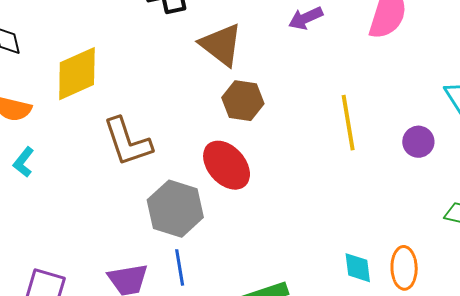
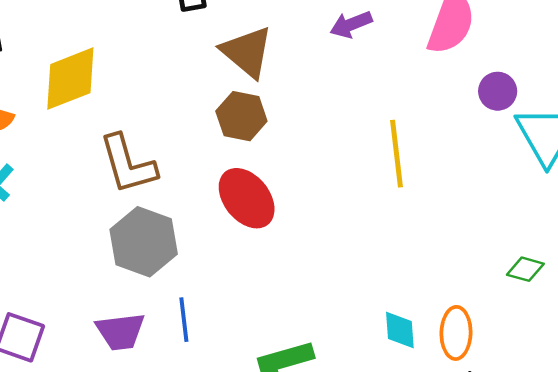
brown hexagon: (243, 101) -> (241, 116), moved
purple circle: (418, 142) -> (498, 91), moved
gray hexagon: (175, 209) -> (144, 242), moved

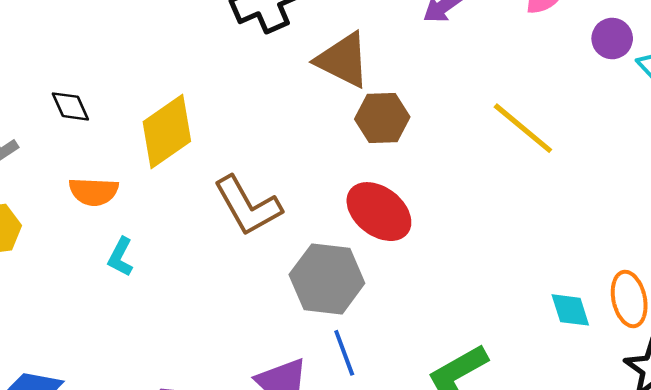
brown hexagon: (241, 116) -> (382, 118), moved
yellow line: (396, 154) -> (523, 128), turned -30
gray hexagon: (144, 242) -> (327, 279), moved

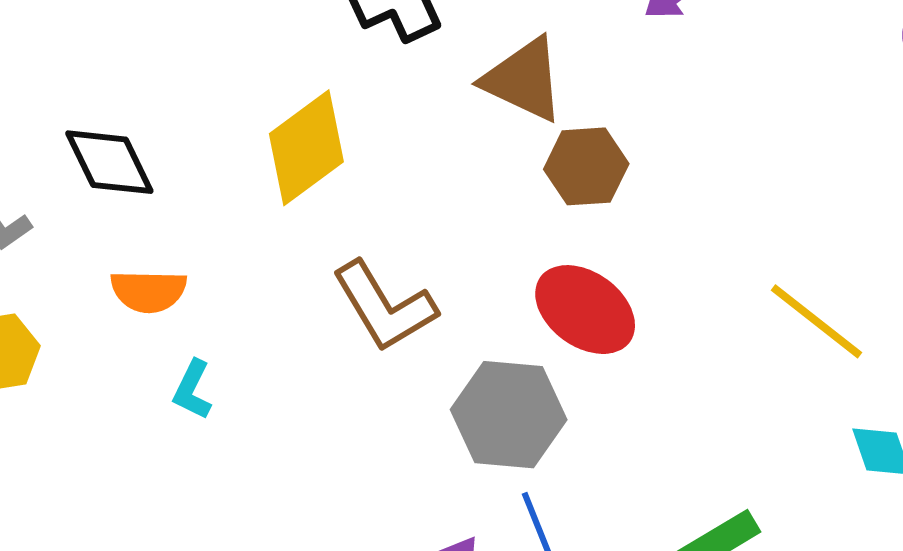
black diamond: (70, 106) -> (109, 162), size x1.5
yellow line: (523, 128) -> (817, 321), moved
yellow diamond: (167, 132) -> (306, 148), moved

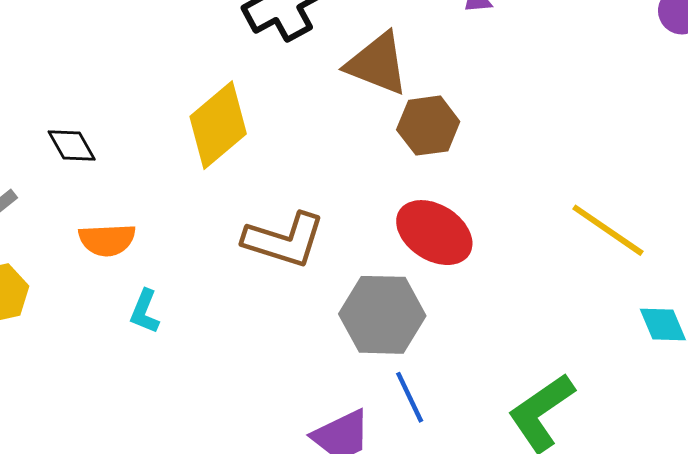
black diamond: (109, 162) -> (72, 145), size x0.7
brown L-shape: (384, 306) -> (284, 240), turned -38

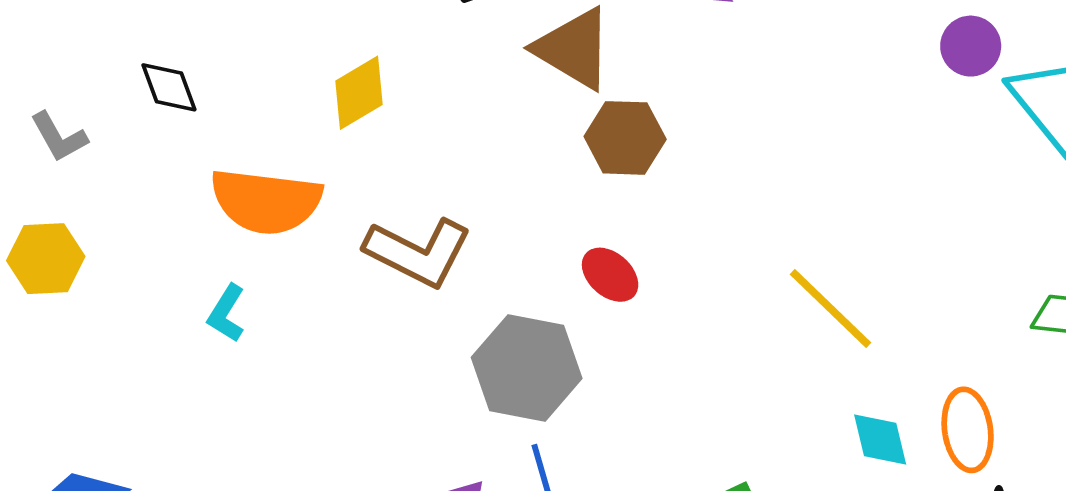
yellow diamond: (218, 125) -> (359, 93), size x0.7
red ellipse: (434, 233) -> (610, 275), size x0.6
orange semicircle: (107, 240) -> (266, 201), moved, size x1.5

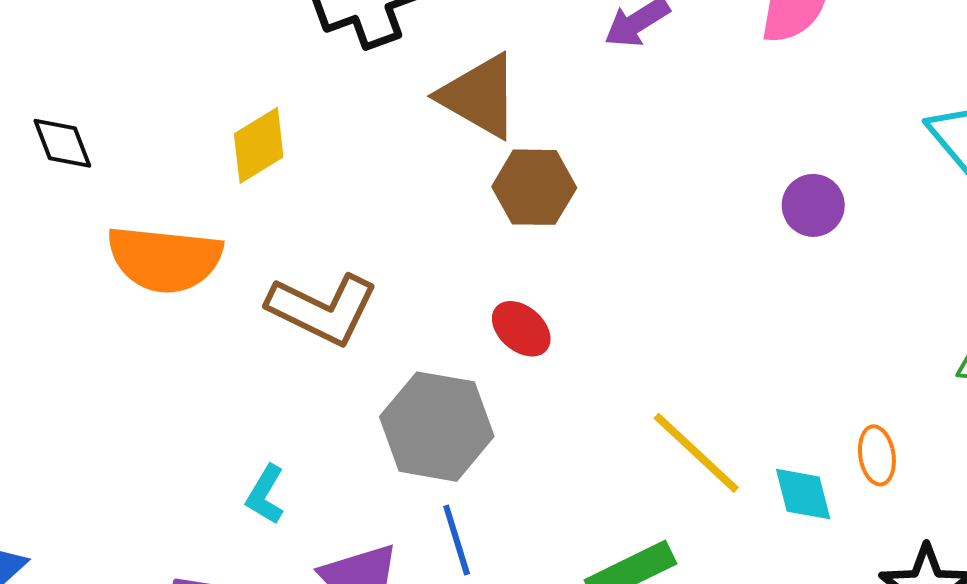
purple circle: (971, 46) -> (813, 205), moved
yellow line: (831, 309) -> (696, 453), moved
cyan L-shape: (226, 313) -> (265, 495), moved
orange ellipse: (968, 430) -> (877, 455), moved, size x0.7

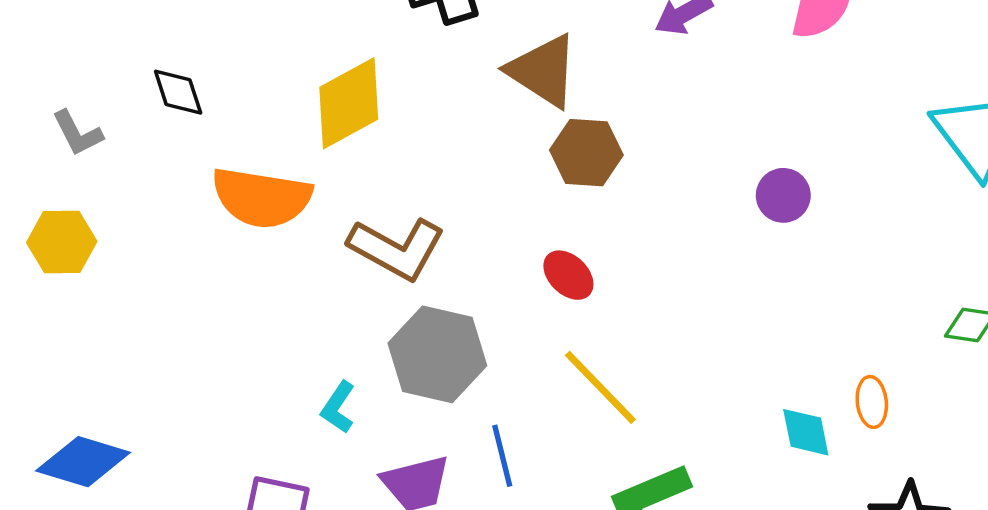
yellow diamond: (259, 145) -> (349, 103), size x1.4
purple circle: (813, 205) -> (783, 195), moved
gray hexagon: (437, 427) -> (437, 354), moved
yellow line: (696, 453) -> (600, 387), moved

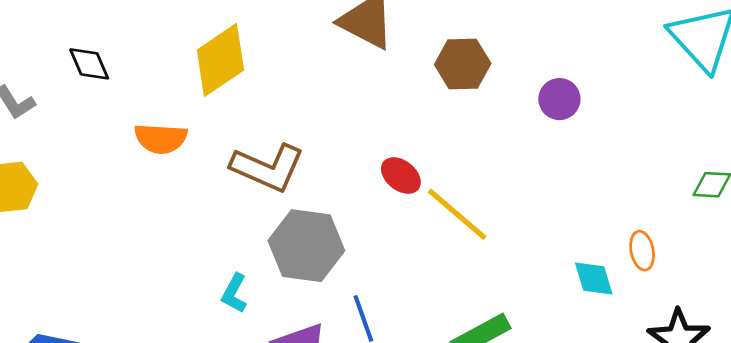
brown hexagon: (586, 153) -> (463, 64), moved
orange semicircle: (262, 198) -> (161, 139), size x0.7
yellow line: (600, 387) -> (457, 214), moved

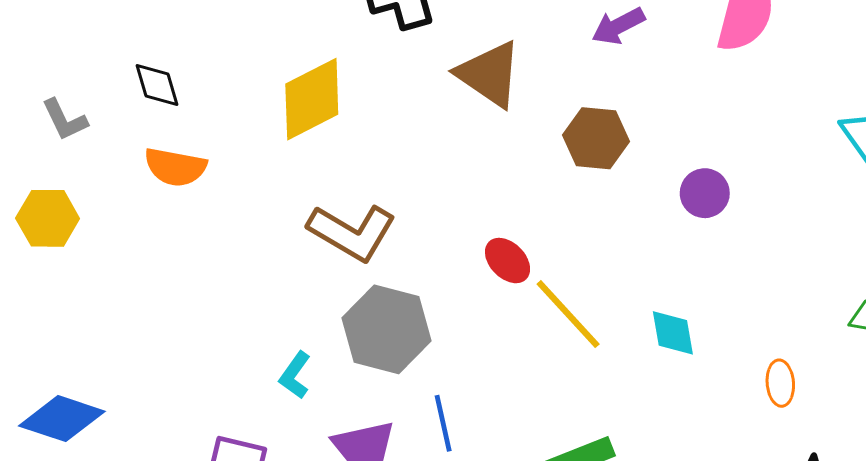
orange semicircle: (161, 139) -> (175, 167), moved
cyan diamond: (594, 278) -> (673, 333), moved

